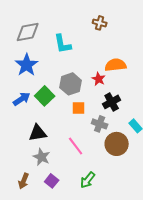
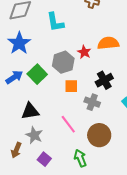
red star: (99, 79) -> (84, 52), moved
brown circle: (117, 144) -> (99, 135), moved
green arrow: (88, 180) -> (80, 158), turned 120
brown arrow: (24, 181) -> (16, 150), moved

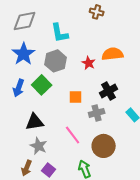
gray hexagon: (63, 62) -> (56, 61), moved
blue arrow: (14, 77) -> (19, 88), turned 144
gray cross: (92, 102) -> (97, 113), turned -35
brown arrow: (16, 150) -> (27, 168), moved

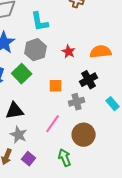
orange semicircle: (113, 54) -> (101, 52), moved
pink line: (73, 135) -> (53, 124), turned 72

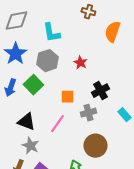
orange semicircle: (101, 52) -> (112, 32), moved, turned -65
black triangle: (15, 111) -> (26, 122), turned 30
pink line: (53, 124) -> (57, 124), moved

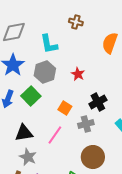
brown cross: (88, 12) -> (76, 22), moved
orange square: (67, 97) -> (65, 108), turned 32
black triangle: (26, 122) -> (24, 133), turned -30

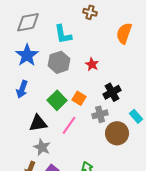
green square: (31, 96) -> (57, 100), moved
brown circle: (93, 157) -> (117, 133), moved

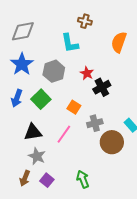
cyan L-shape: (63, 34) -> (70, 43), moved
black cross: (112, 92) -> (102, 87), moved
green square: (57, 100) -> (41, 99), moved

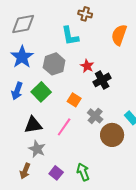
gray cross: (95, 123) -> (95, 116), turned -35
purple square: (47, 180) -> (56, 173), moved

